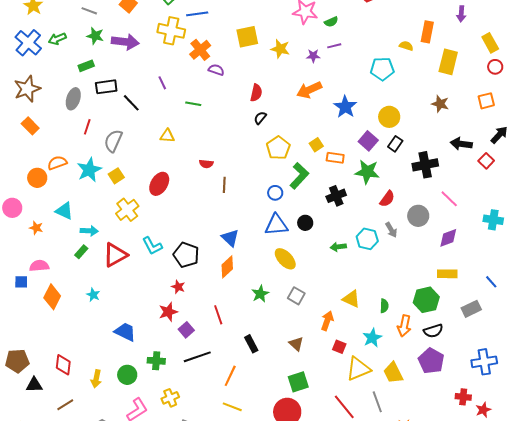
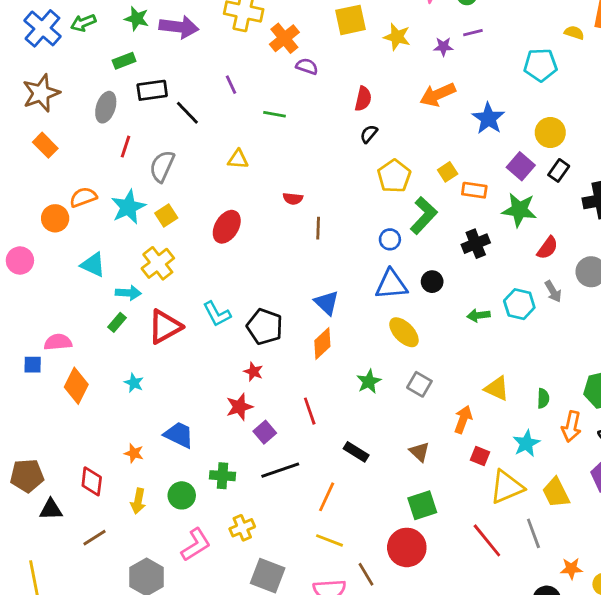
yellow cross: (127, 210) -> (158, 263), moved
orange star: (36, 228) -> (134, 453), moved
black rectangle: (251, 344) -> (356, 452), turned -30

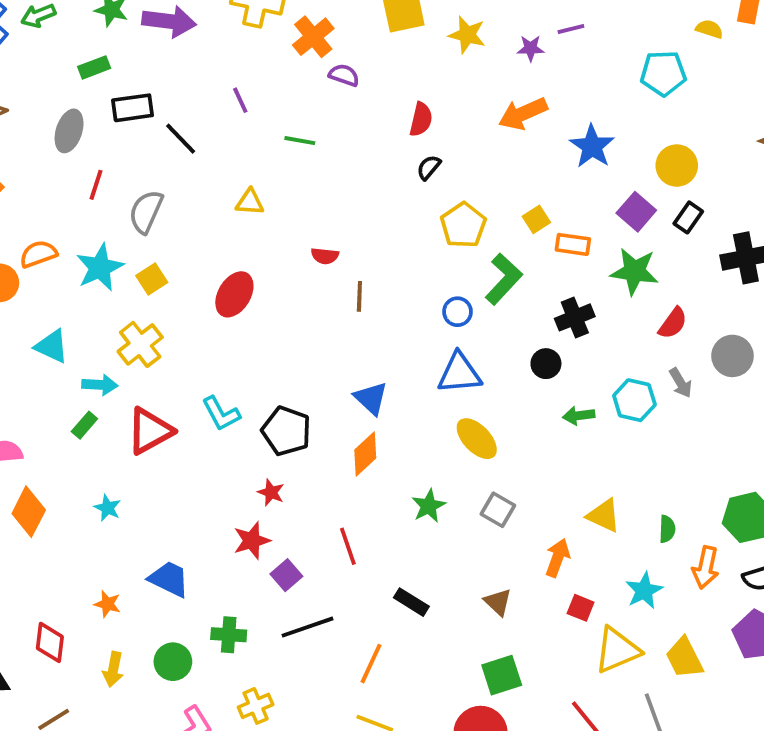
black circle: (432, 282) -> (546, 364), moved

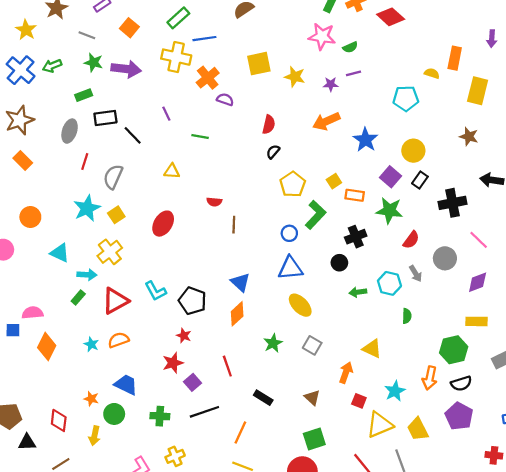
orange semicircle: (38, 254) -> (118, 340), moved
green semicircle: (667, 529) -> (407, 316), moved
green circle: (173, 662) -> (114, 414), moved

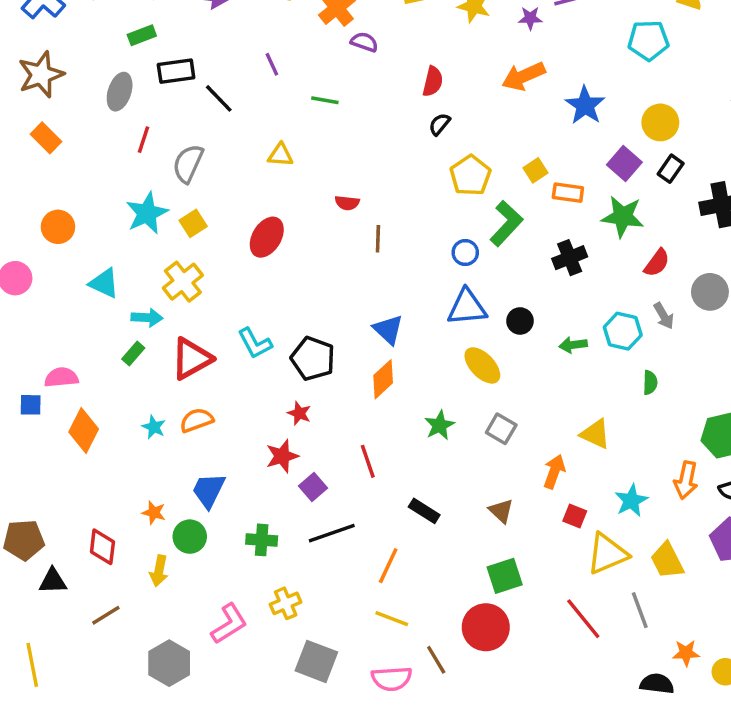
black circle: (339, 263) -> (520, 321), moved
blue trapezoid: (126, 385) -> (209, 490), turned -90

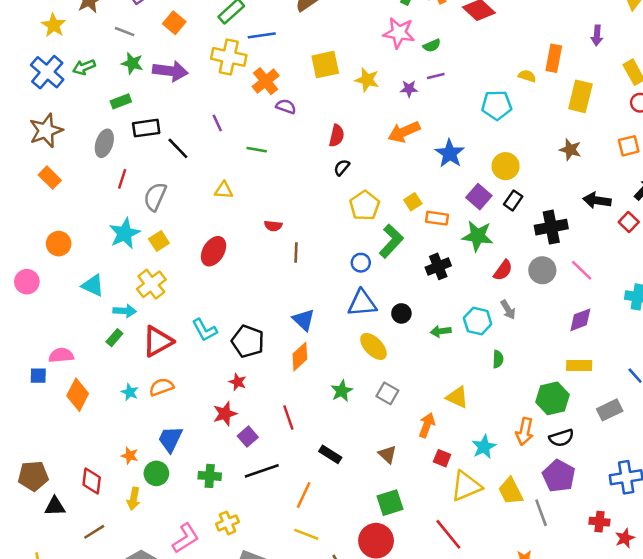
gray circle: (710, 292) -> (542, 270), moved
gray line: (640, 610) -> (541, 513), moved

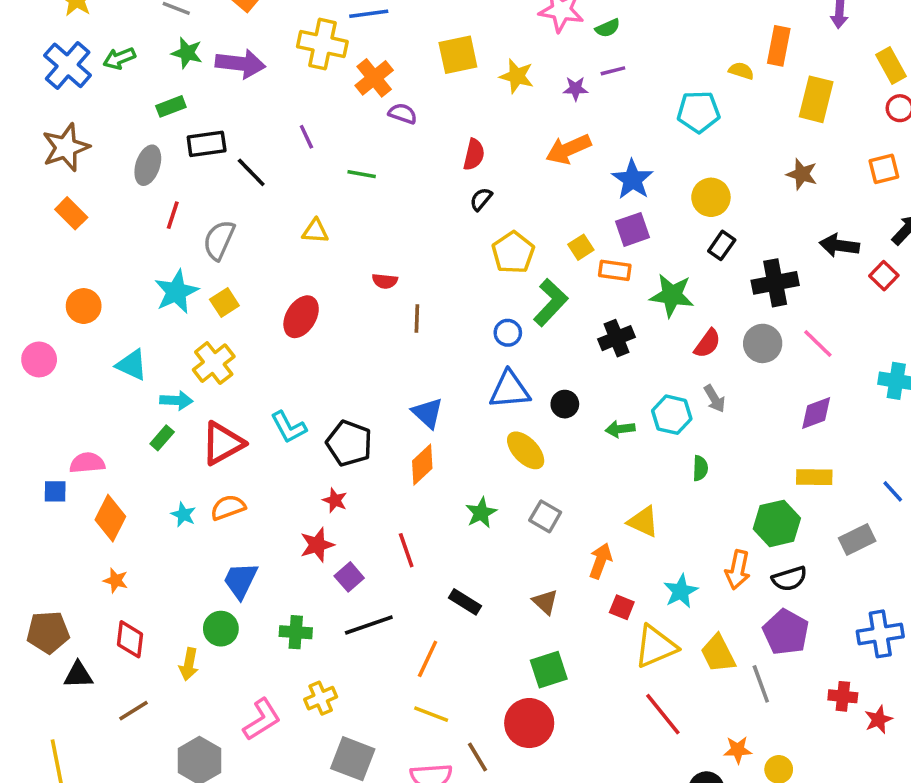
purple square: (479, 197) -> (633, 229), moved, turned 30
orange star: (130, 456) -> (116, 580), moved
red line: (448, 534) -> (663, 714), moved

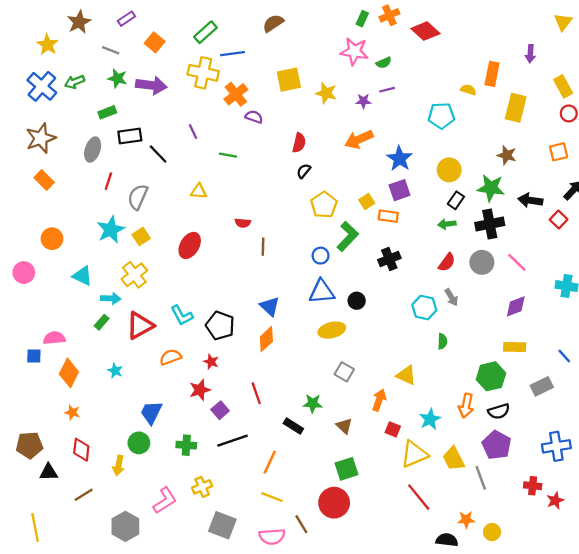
green star: (672, 295) -> (491, 188), moved
green arrow: (620, 429) -> (447, 224), moved
yellow ellipse: (526, 450) -> (332, 330), turned -60
orange semicircle: (228, 507) -> (170, 357), moved
green star: (481, 513) -> (313, 403), moved, turned 30

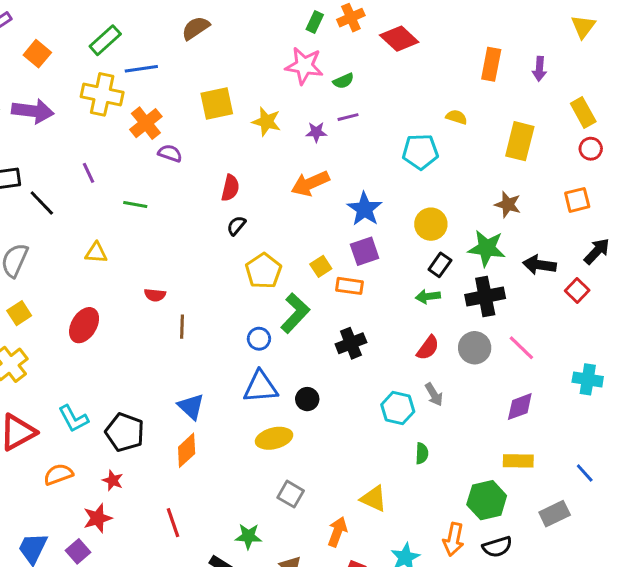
orange rectangle: (492, 74) -> (491, 64), moved
purple square: (220, 410) -> (78, 551), moved

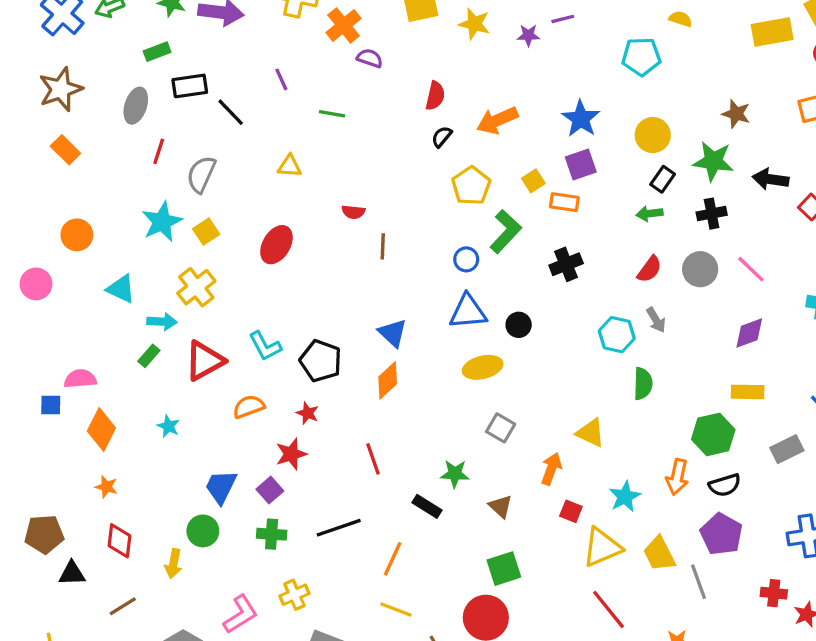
yellow rectangle: (520, 141) -> (772, 32), moved, turned 66
orange arrow: (310, 183) -> (497, 120), moved
black cross: (485, 296) -> (712, 214), size x0.7
green semicircle: (422, 453) -> (643, 384), size x1.4

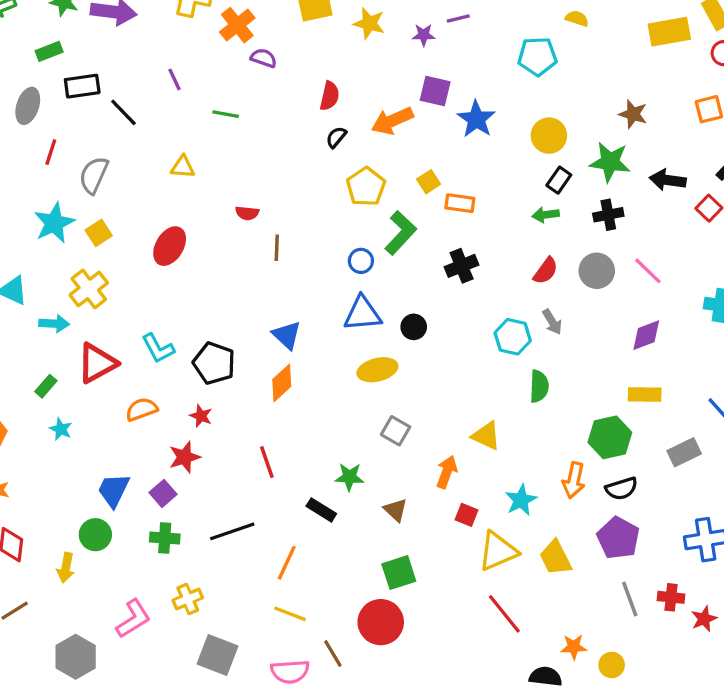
purple square: (581, 165) -> (435, 91), moved, turned 32
green rectangle: (149, 356) -> (46, 386), moved
gray line: (699, 582) -> (630, 599), moved

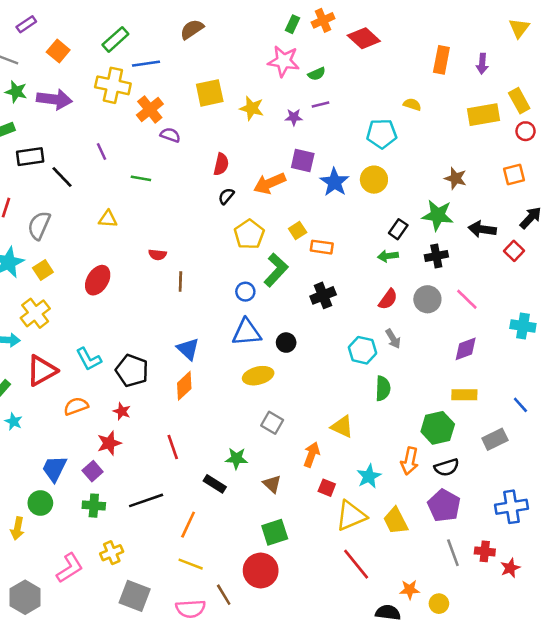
yellow circle: (549, 136) -> (374, 180), moved

